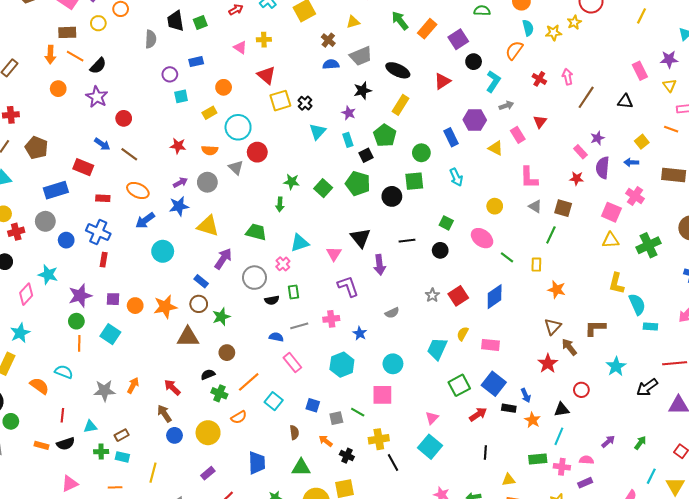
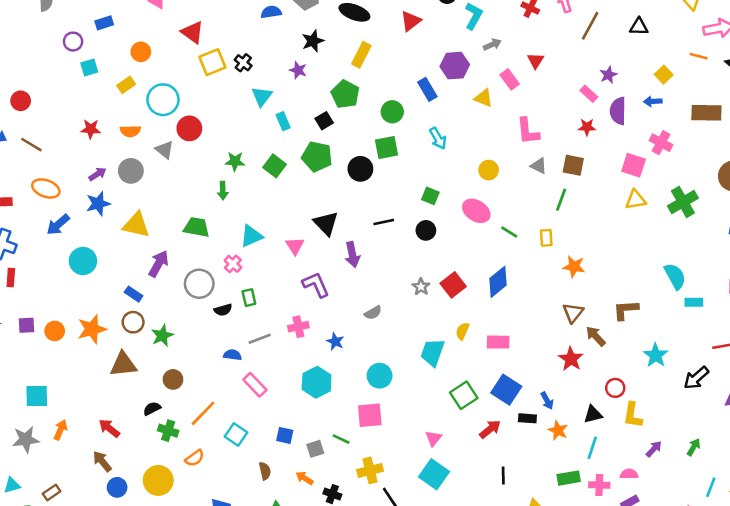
cyan rectangle: (348, 140) -> (283, 121), moved
yellow L-shape: (616, 283) -> (633, 415), moved
cyan square: (110, 334) -> (37, 396), moved, turned -30

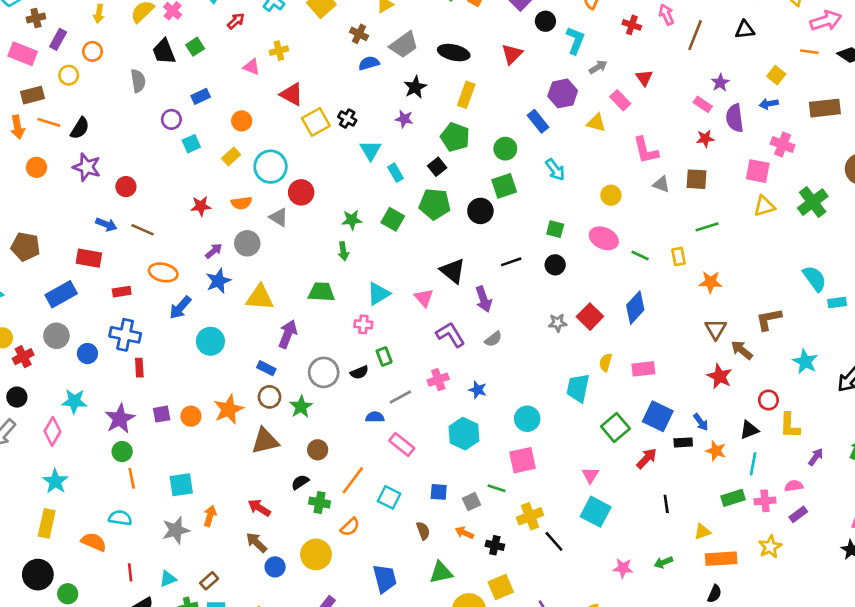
green line: (561, 200) -> (707, 227), moved, turned 60
pink cross: (233, 264) -> (363, 324), turned -30
gray circle: (199, 284) -> (324, 372), moved
gray star: (421, 287) -> (558, 323), turned -30
gray semicircle: (373, 313) -> (493, 339), moved

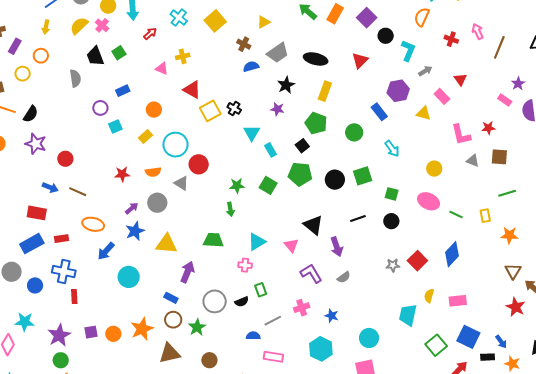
red star: (705, 139) -> (488, 128), moved
green square: (504, 186) -> (363, 176), moved
blue rectangle: (61, 294) -> (32, 244), moved
pink rectangle: (402, 444) -> (273, 357), turned -30

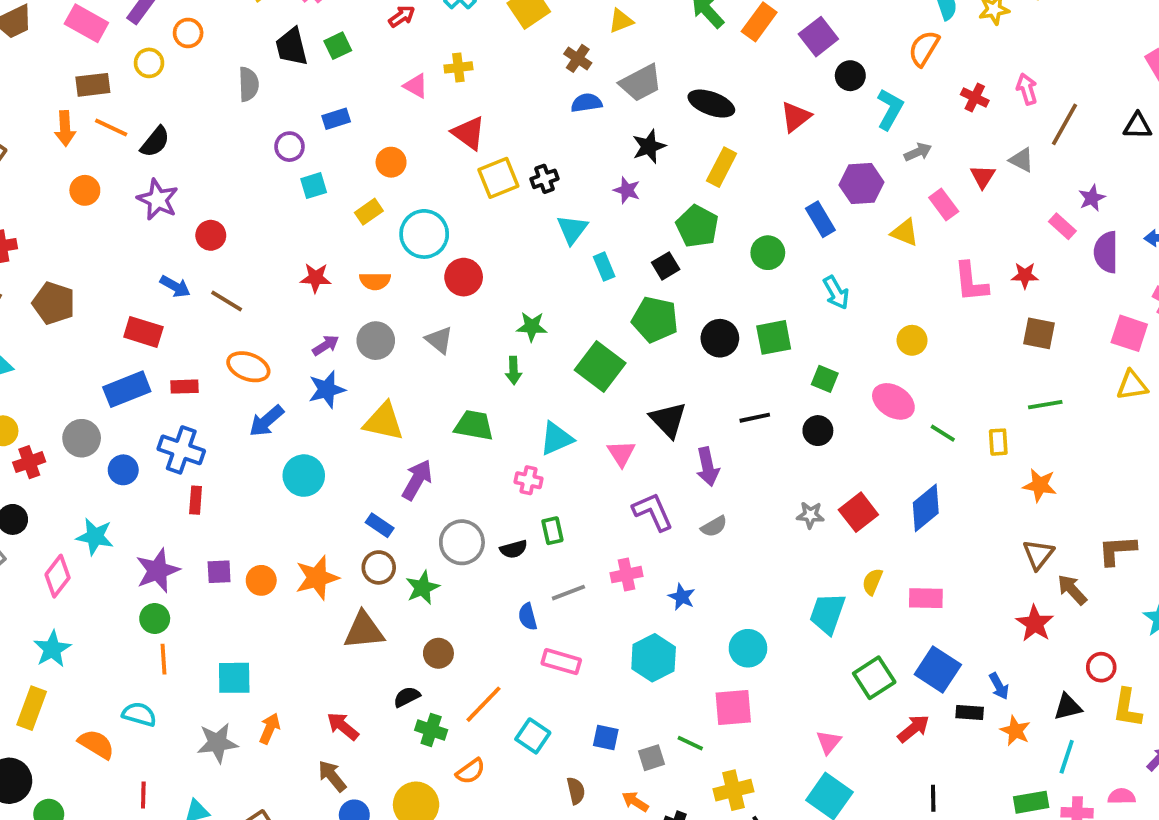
black cross: (234, 108) -> (544, 179), turned 32
gray triangle: (473, 161) -> (1022, 160), moved
gray triangle: (181, 183) -> (439, 340), moved
green square: (268, 185) -> (600, 366), moved, size x1.4
blue semicircle: (253, 336) -> (528, 617), turned -112

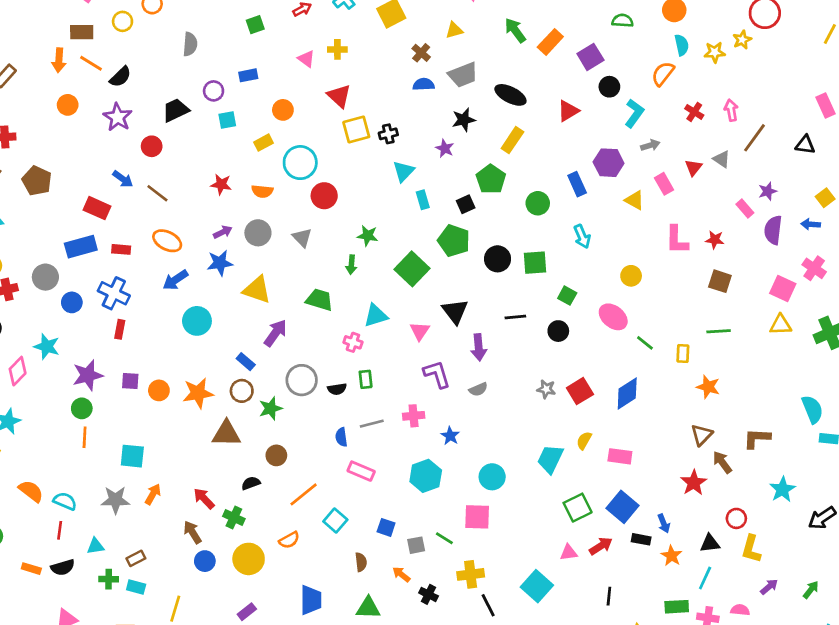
black trapezoid: (292, 47) -> (176, 110), moved, turned 72
cyan semicircle: (139, 714) -> (65, 501), moved
green cross: (431, 730) -> (234, 518), moved
pink triangle: (829, 742) -> (569, 553), moved, turned 36

